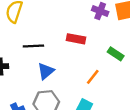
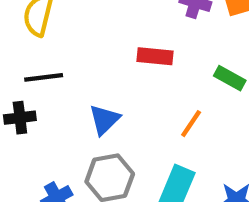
black line: (33, 46) -> (44, 77), moved

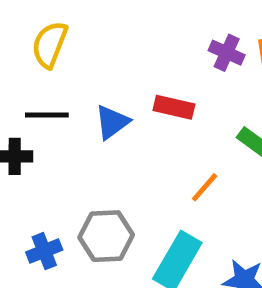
blue triangle: (104, 120) -> (112, 122), moved

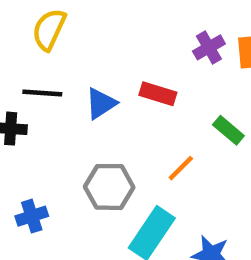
purple cross: (227, 53) -> (209, 47), turned 32
gray hexagon: (106, 236) -> (109, 187), moved

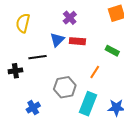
purple cross: (209, 47) -> (70, 18), moved
black line: (42, 93) -> (37, 57), moved
blue triangle: (101, 103) -> (57, 40), moved

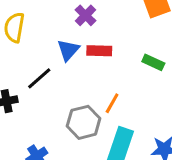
black line: (37, 57) -> (39, 78), turned -30
orange line: (95, 72) -> (112, 103), moved

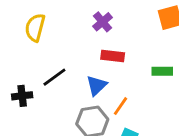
blue triangle: (68, 50) -> (97, 85), moved
green rectangle: (153, 62) -> (162, 71), turned -30

